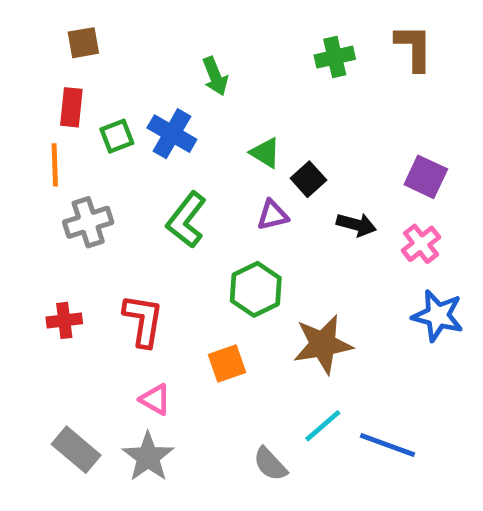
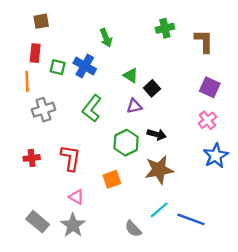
brown L-shape: (414, 47) -> (204, 41), moved
green square: (117, 136) -> (58, 67), turned 35
black arrow: (356, 225) -> (157, 134), moved
blue star: (438, 316) -> (216, 156), turned 30

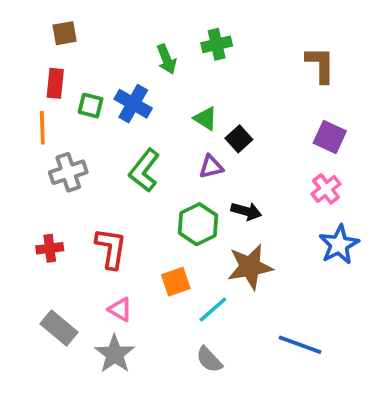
green cross: (165, 28) -> (217, 44), moved
cyan line: (159, 210) -> (213, 309), moved
gray rectangle: (38, 222) -> (59, 328), moved

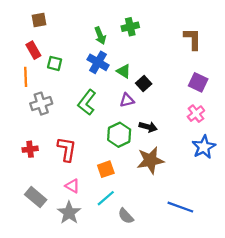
red rectangle: (55, 83) -> (33, 50), turned -36
blue cross: (133, 104) -> (98, 62), moved
cyan line: (213, 309) -> (106, 198), moved

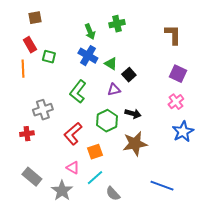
gray cross: (41, 104) -> (43, 110), moved
red L-shape: (67, 149) -> (73, 134), moved, turned -140
pink triangle: (72, 186) -> (73, 168), moved

